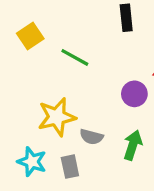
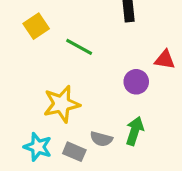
gray semicircle: (91, 137) -> (101, 139), moved
gray rectangle: (70, 167) -> (74, 152), turned -55

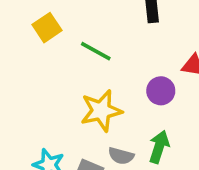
yellow star: (62, 104) -> (101, 111), moved

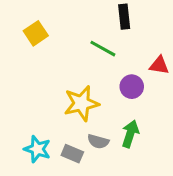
green line: (96, 51) -> (103, 49), moved

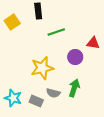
black rectangle: (124, 17) -> (38, 11), moved
green line: (103, 49) -> (56, 32), turned -48

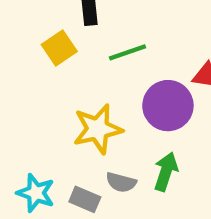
yellow square: (12, 22) -> (59, 48), moved
purple circle: (75, 57) -> (168, 106), size x1.5

